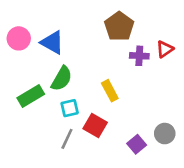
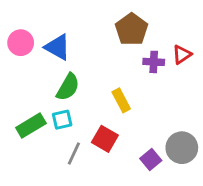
green rectangle: (31, 96) -> (31, 125), moved
cyan square: (70, 108) -> (62, 120), moved
gray circle: (165, 134) -> (182, 148), size x1.4

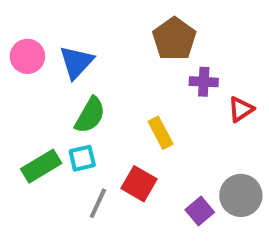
blue triangle: (58, 47) -> (76, 62), turned 44
red triangle: (182, 55) -> (241, 109), moved

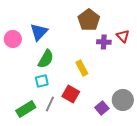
pink circle: (27, 56) -> (13, 39), moved
red triangle: (241, 109) -> (123, 36), moved, turned -40
green rectangle: (41, 166) -> (26, 109), moved

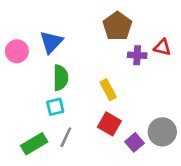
red triangle: (123, 36) -> (162, 47), turned -32
green semicircle: (46, 59) -> (61, 78), turned -30
red square: (71, 94) -> (109, 124), moved

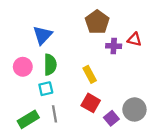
pink circle: (17, 51) -> (23, 67), moved
gray line: (66, 137) -> (55, 114), turned -35

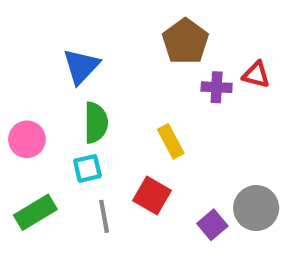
pink circle: (23, 67) -> (27, 139), moved
red square: (91, 103) -> (152, 196), moved
green rectangle: (28, 119) -> (35, 212), moved

